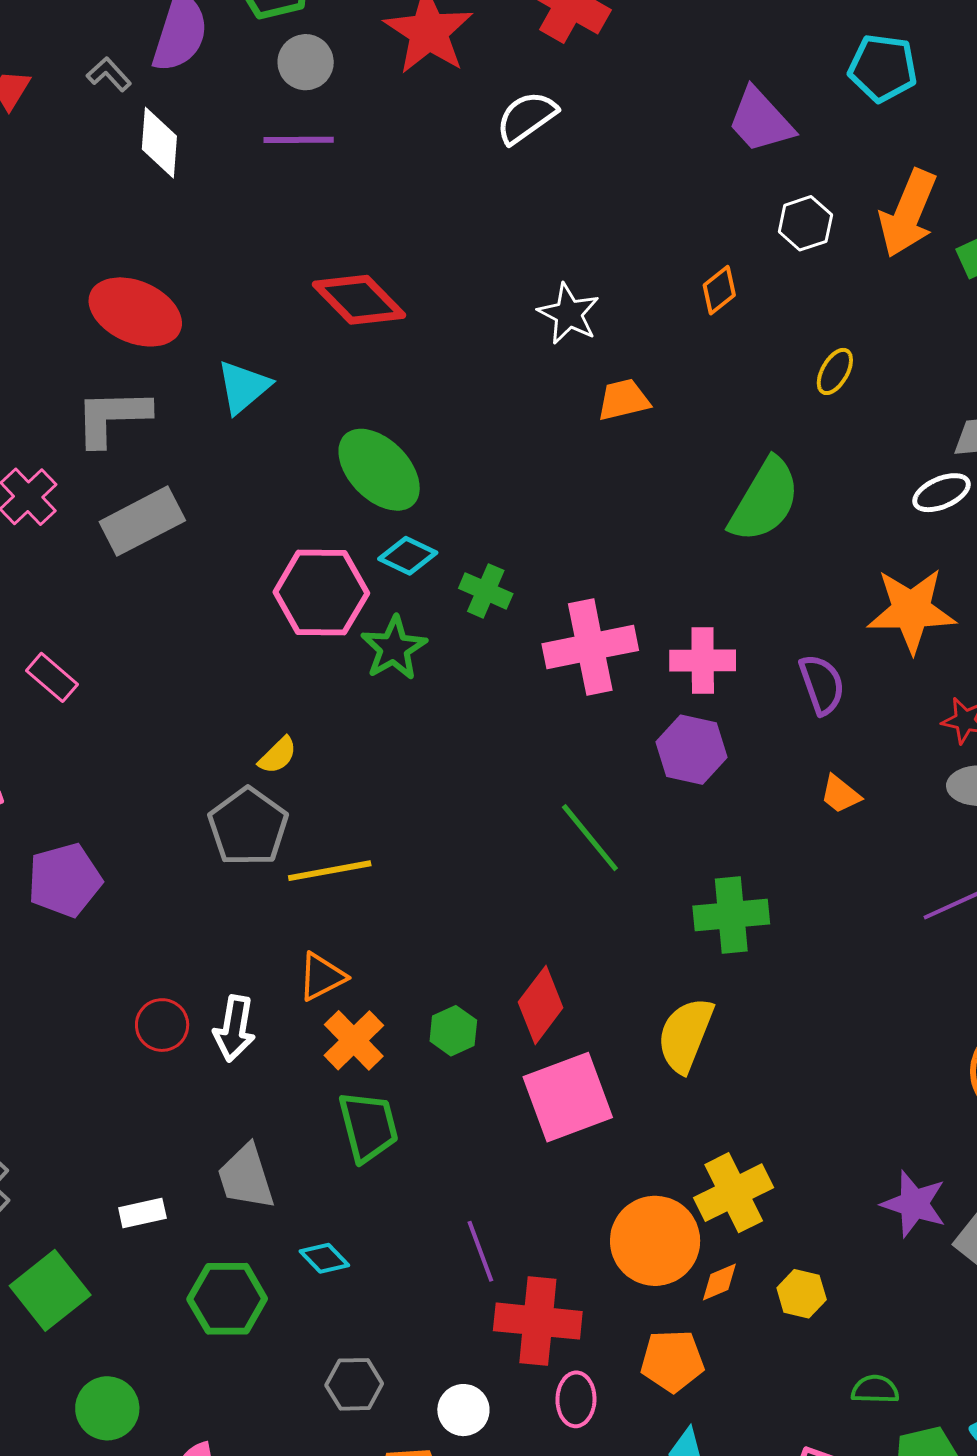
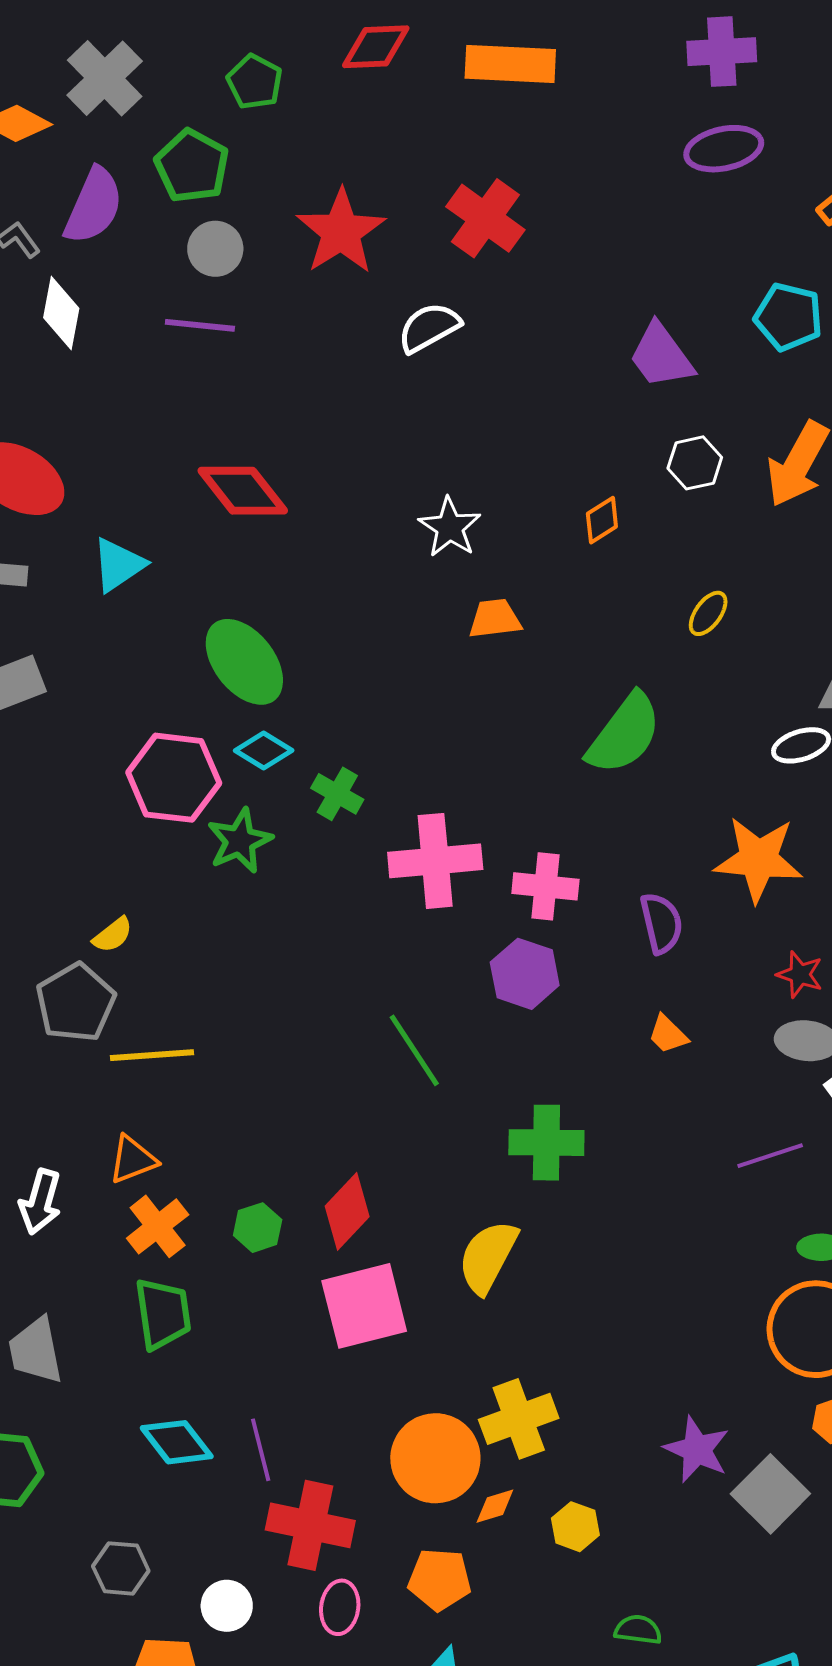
cyan diamond: (324, 1258) -> (177, 1442), moved, size x1.5

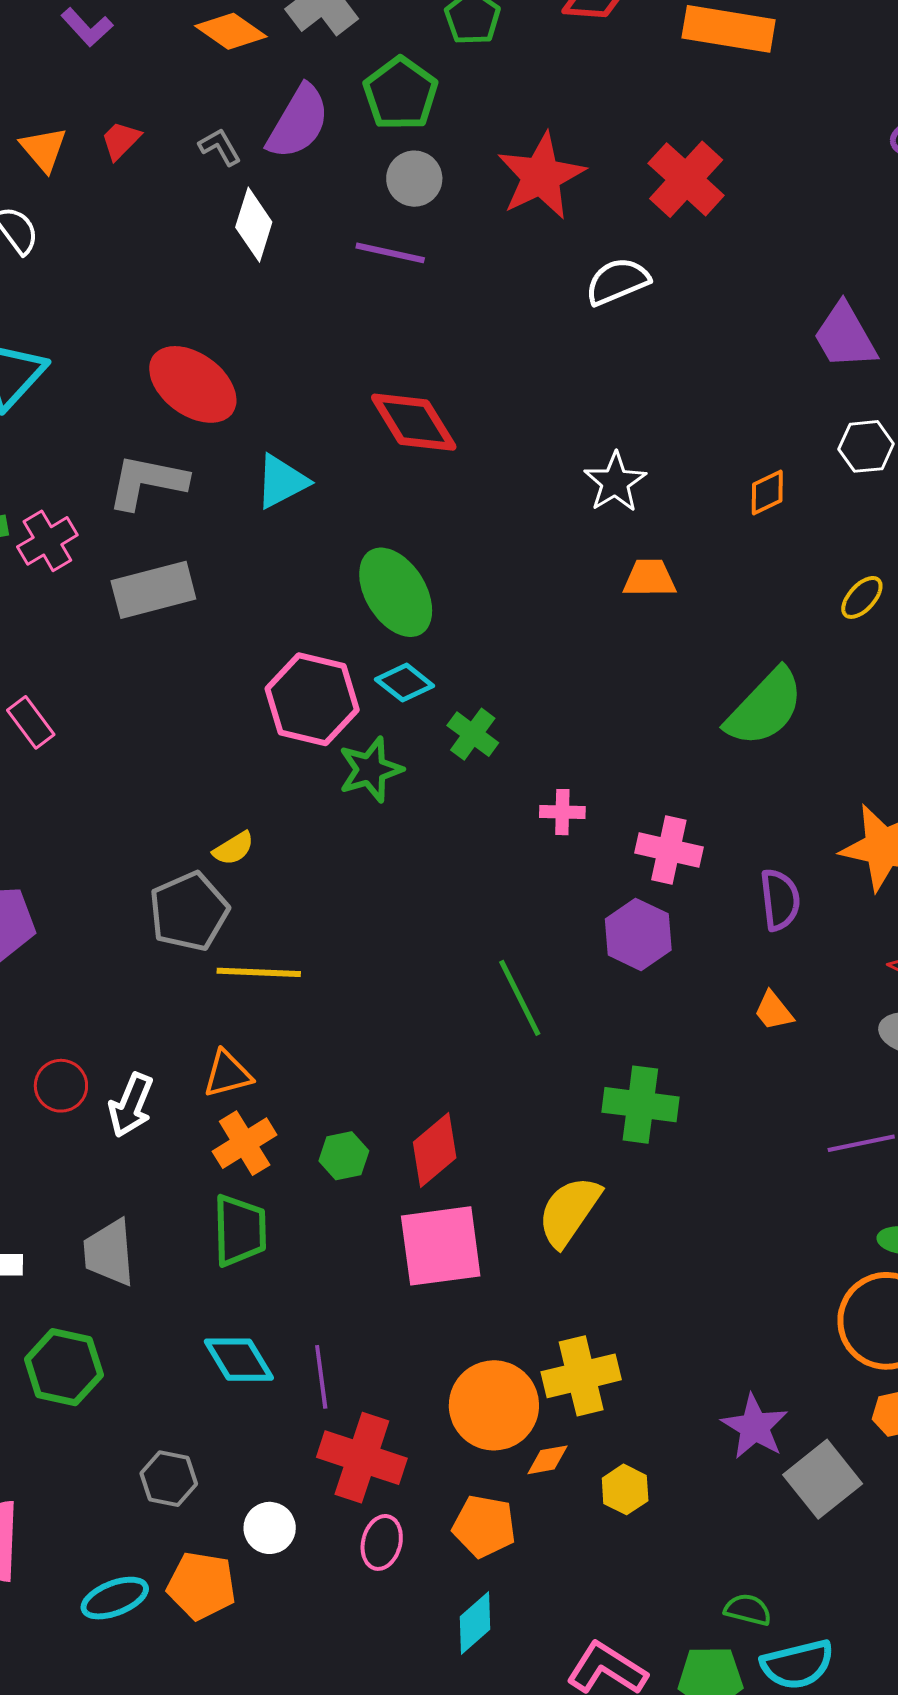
pink cross: (435, 861) -> (562, 812), size x0.5
green semicircle: (638, 1630) -> (748, 1610), moved

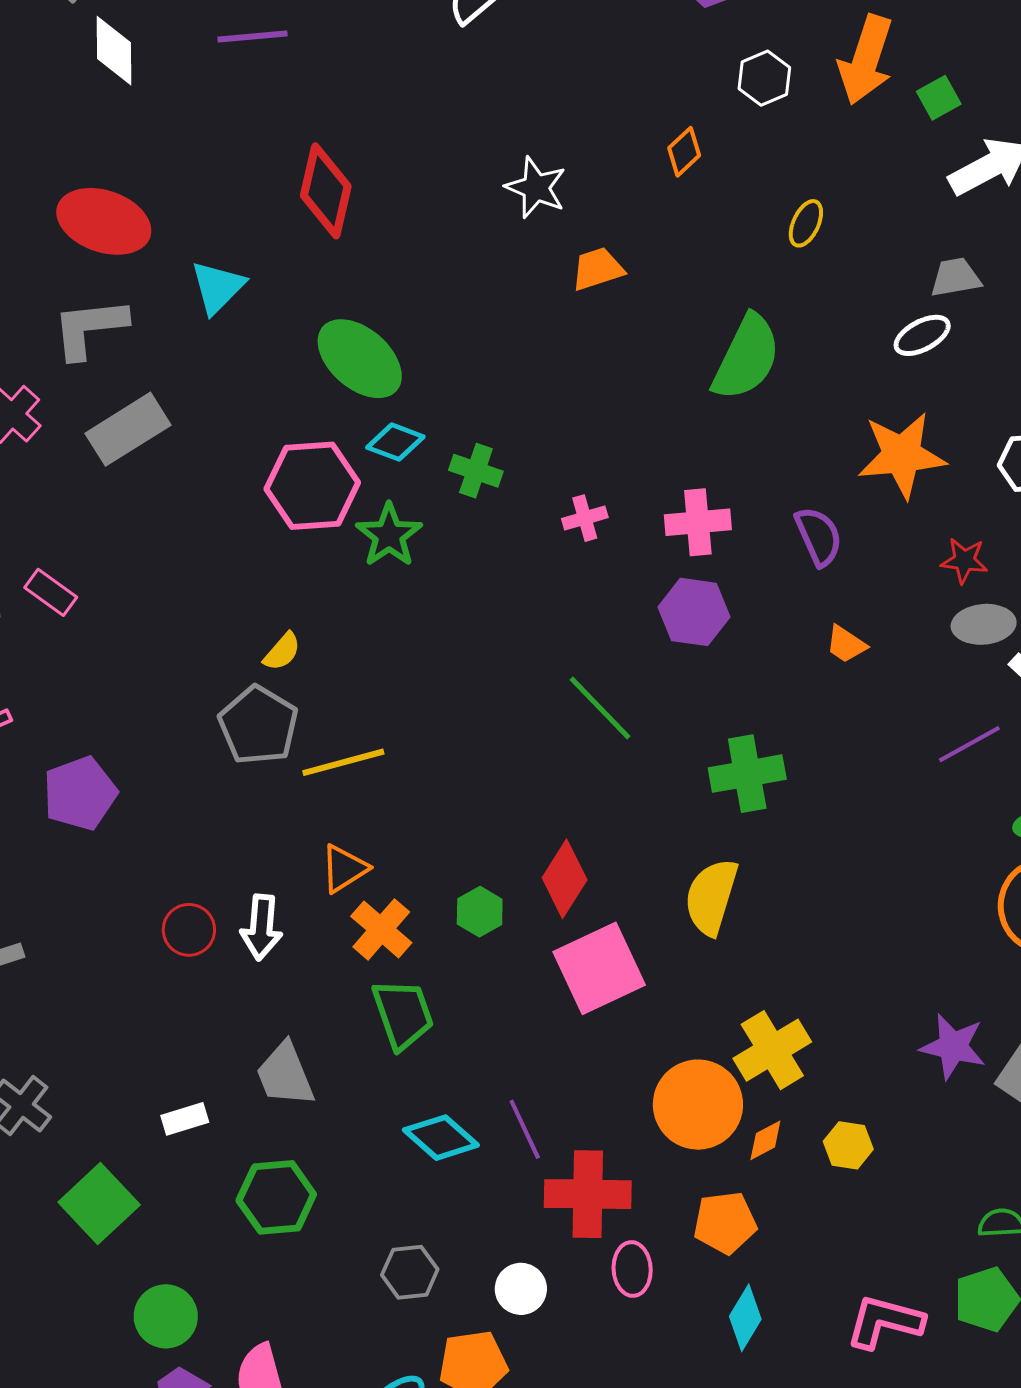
red diamond: (414, 422) -> (326, 191), turned 62

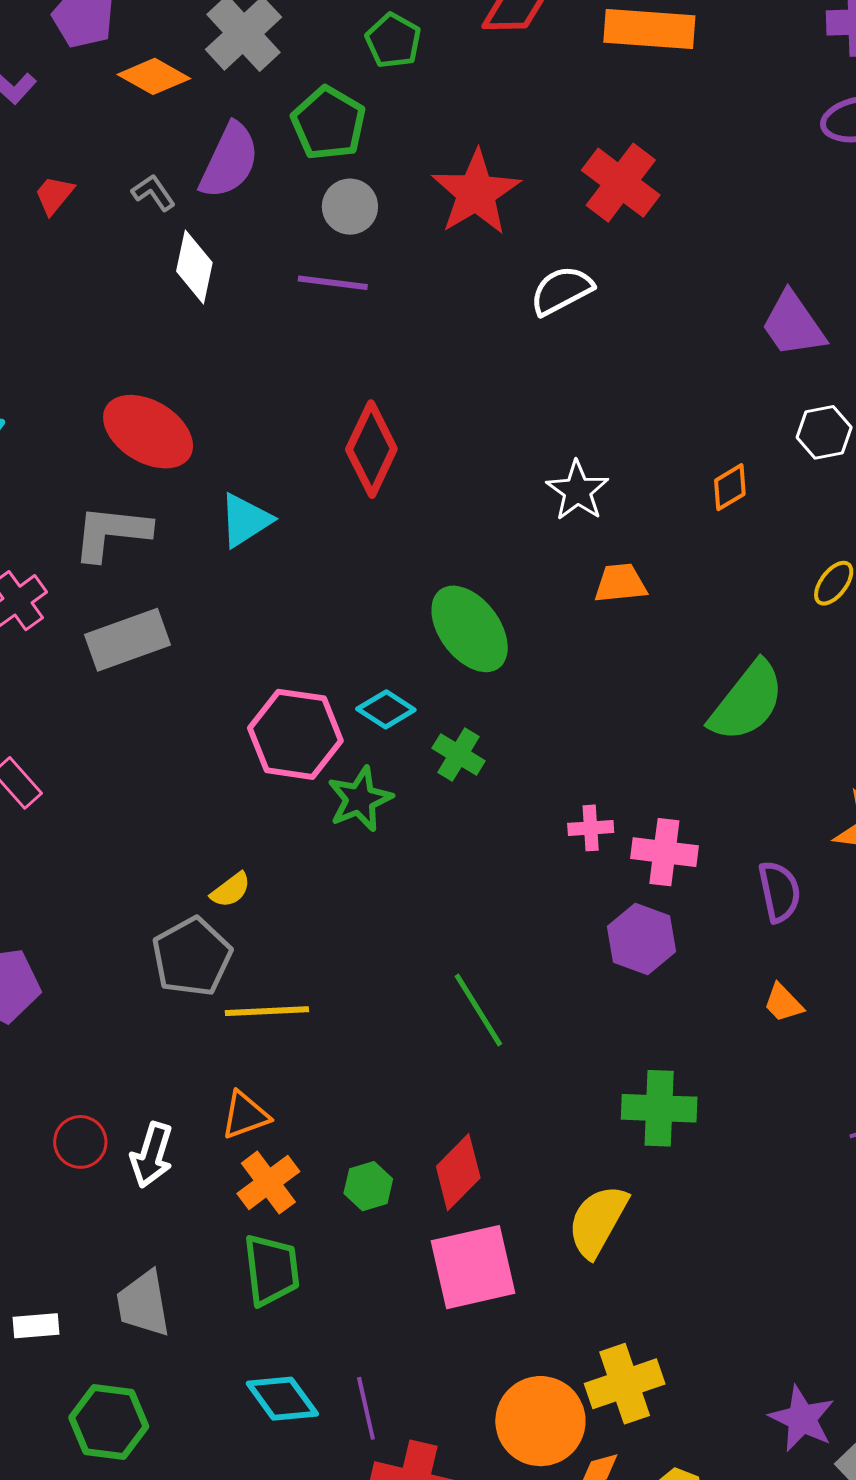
green ellipse: (360, 359) -> (470, 629), moved
pink cross: (585, 518) -> (591, 828), moved
green line: (600, 708) -> (478, 1010), moved

